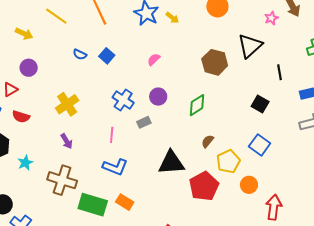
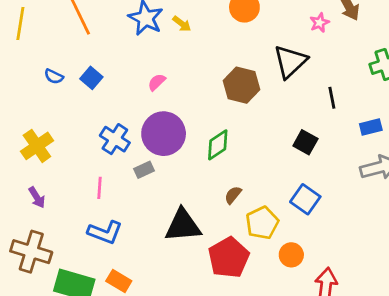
yellow line: (56, 16) -> (20, 24), turned 65
purple circle: (158, 97) -> (164, 134), size x1.8

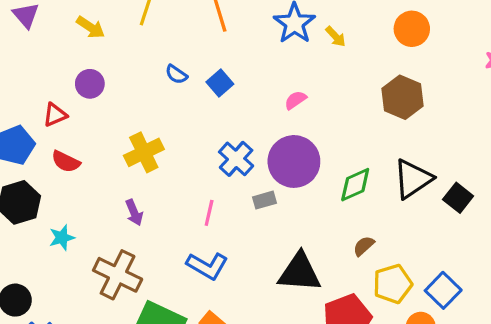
black triangle: (290, 62) -> (413, 179), moved
brown hexagon: (242, 85) -> (402, 97), moved
blue square: (305, 199) -> (443, 290), moved

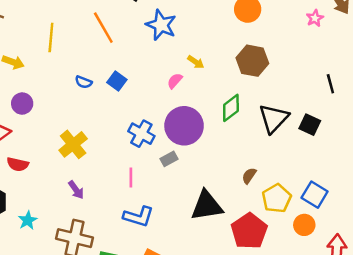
yellow arrow: (336, 37) -> (196, 62), moved
green diamond: (355, 185) -> (231, 108), moved

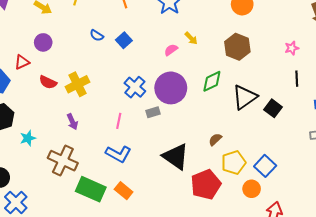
pink star: (315, 18) -> (292, 48), moved
red semicircle: (18, 164) -> (48, 82), moved
black triangle: (207, 206) -> (176, 157), turned 32

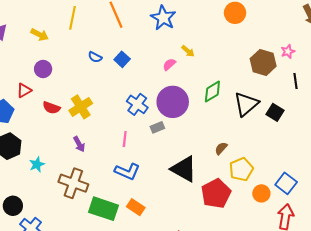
brown hexagon: (237, 47) -> (263, 62), moved
blue square: (265, 166) -> (286, 183), moved

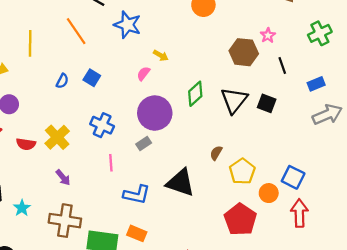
blue semicircle: (95, 57) -> (62, 81), turned -80
blue cross: (137, 104) -> (102, 125), moved
blue L-shape: (127, 171) -> (137, 195), moved
red pentagon: (216, 193) -> (240, 219), moved

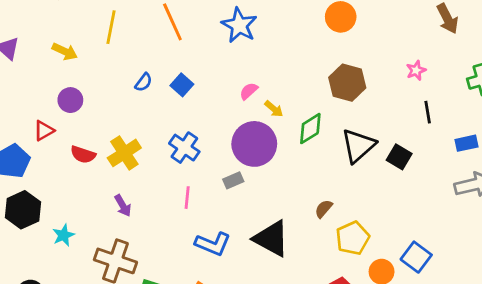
brown hexagon: (244, 52) -> (347, 83), moved
yellow arrow: (161, 55) -> (274, 109), moved

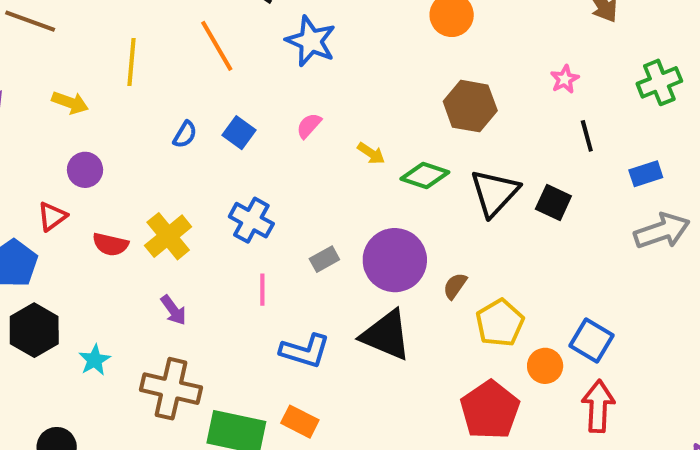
pink semicircle: (249, 91) -> (309, 126), moved
green diamond: (310, 129) -> (425, 176), turned 56
purple circle: (254, 144) -> (395, 260), moved

